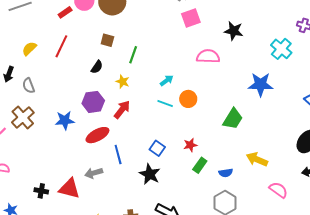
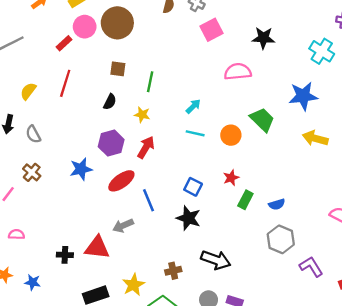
orange circle: (188, 99) -> (231, 135), moved
brown cross: (23, 117) -> (32, 172), size x0.7
green trapezoid: (233, 119) -> (262, 120), moved, turned -70
yellow arrow: (257, 159) -> (315, 138), moved

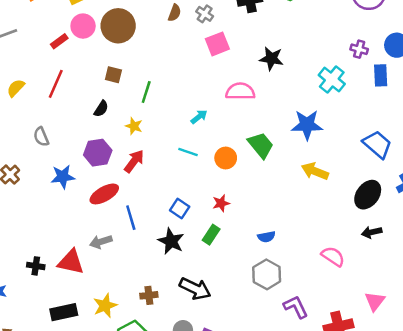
cyan arrow: (193, 106) -> (199, 117), moved
gray semicircle: (33, 134) -> (41, 137), moved
green rectangle: (245, 200) -> (211, 235), moved

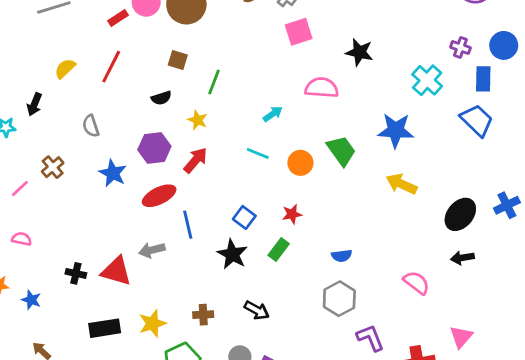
black semicircle: (101, 109) -> (161, 98), turned 36
blue trapezoid: (377, 144) -> (477, 120), moved
blue star: (63, 177) -> (113, 173), turned 30
black arrow: (195, 289) -> (257, 310), size x0.7

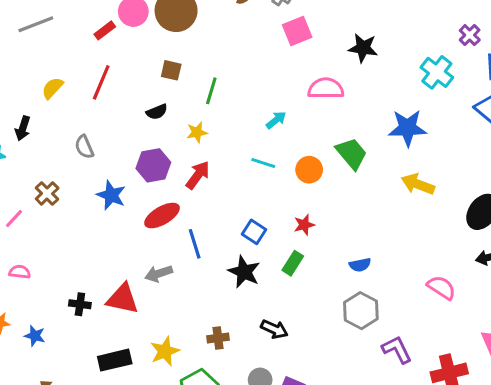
purple cross: (460, 47) -> (470, 35), turned 30
yellow star: (198, 120) -> (197, 132), turned -30

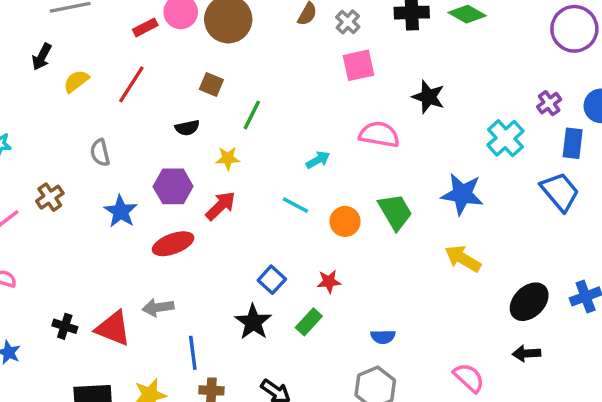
black arrow: (23, 128) -> (42, 57), moved
blue line: (195, 244) -> (193, 353), moved

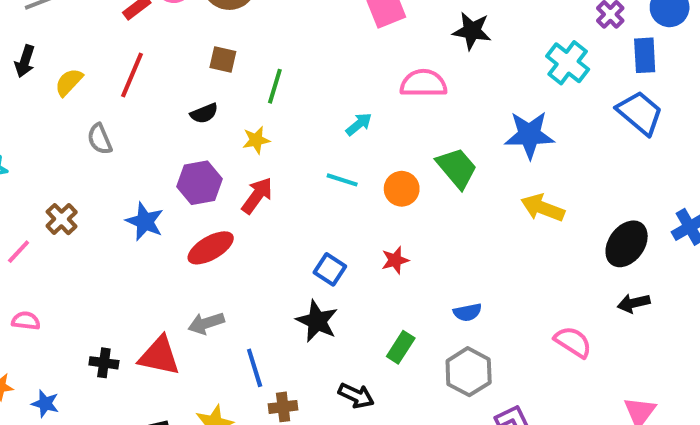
gray semicircle: (100, 153) -> (100, 139), moved
green rectangle: (309, 322) -> (401, 347), moved

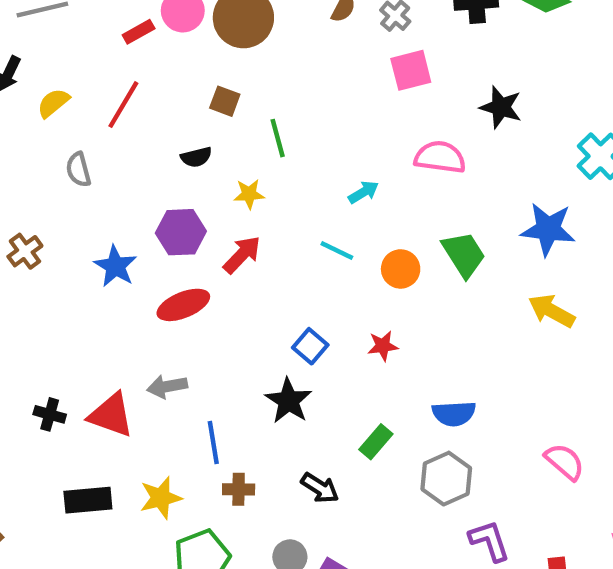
green line: (275, 86) -> (278, 138), turned -40
blue semicircle: (467, 312) -> (454, 414), size x1.4

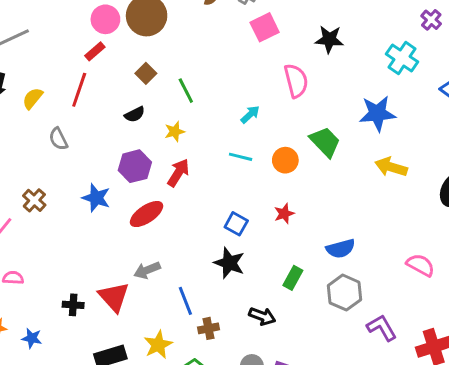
red rectangle: (139, 32) -> (95, 51), moved
brown square: (225, 101) -> (146, 73), turned 36
pink semicircle: (440, 157) -> (296, 81), turned 80
red triangle: (111, 415) -> (114, 297), turned 40

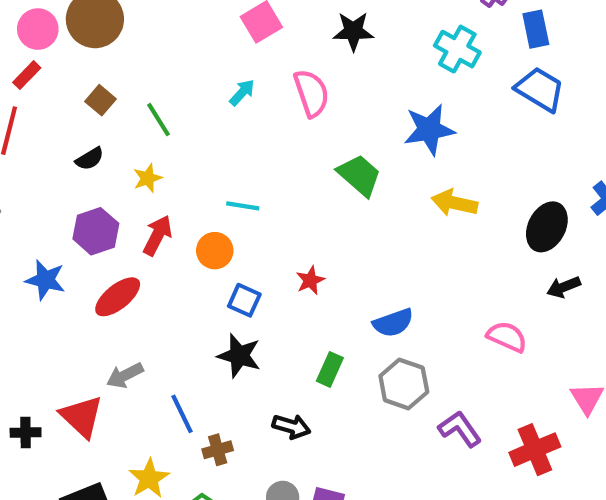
cyan arrow: (250, 114) -> (242, 92), moved
orange circle: (285, 160) -> (215, 251), moved

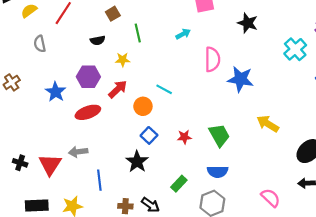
pink semicircle: (312, 93) -> (212, 59), moved
blue star: (429, 130) -> (240, 79), moved
green trapezoid: (359, 175) -> (219, 135), moved
brown cross: (218, 450) -> (125, 206), moved

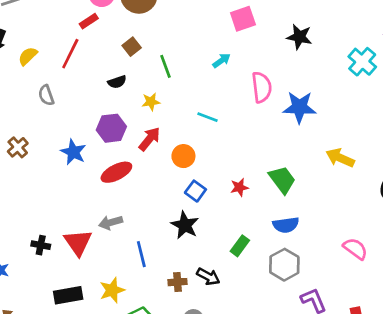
cyan line: (164, 89) -> (207, 117), moved

